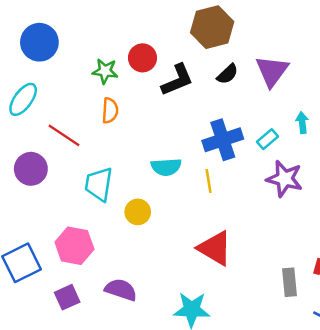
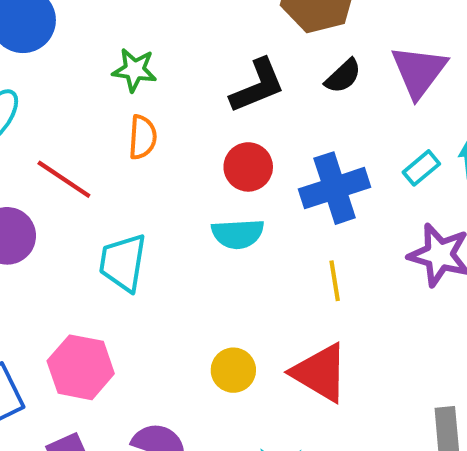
red circle: (142, 58) -> (248, 167), moved
cyan rectangle: (267, 139) -> (421, 168), moved
yellow line: (209, 181) -> (335, 281), moved
yellow circle: (138, 212) -> (233, 370), moved

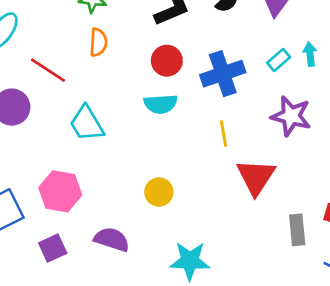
cyan trapezoid: (123, 263) -> (87, 123), turned -39
red triangle: (320, 373) -> (256, 177), moved, turned 33

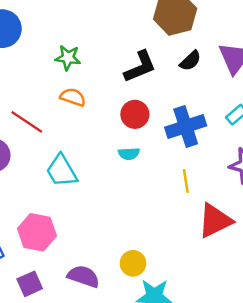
orange semicircle: (98, 42) -> (73, 97), turned -75
cyan semicircle: (161, 104) -> (129, 154), size x0.7
red triangle: (256, 177) -> (215, 221), turned 30
yellow circle: (159, 192) -> (133, 263), moved

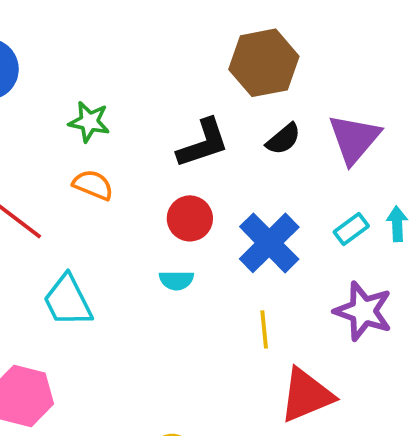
blue cross: (186, 127) -> (269, 243), turned -30

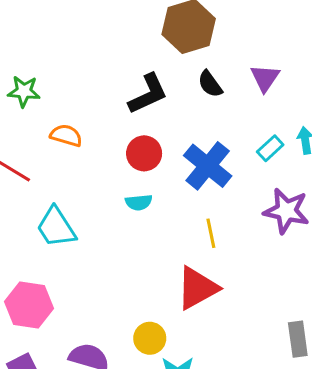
green star: (89, 122) -> (24, 91), moved
black semicircle: (283, 139) -> (210, 84), turned 100
purple triangle: (354, 139) -> (265, 78), size x0.7
red triangle: (306, 395) -> (197, 288), moved

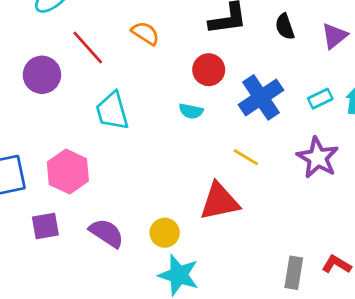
yellow line: (211, 233) -> (246, 157), turned -64

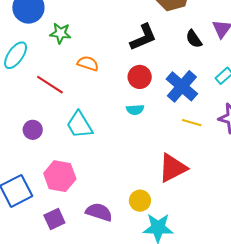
black semicircle: (285, 27) -> (194, 39), moved
purple circle: (42, 75) -> (33, 130), moved, size x0.7
yellow line: (246, 157) -> (192, 123), moved

